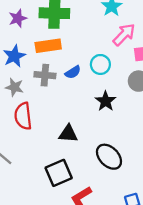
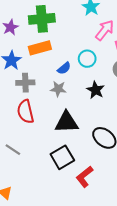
gray cross: (45, 75) -> (25, 83), moved
gray star: (14, 87) -> (58, 89), moved
black triangle: (68, 134) -> (67, 122), size x1.4

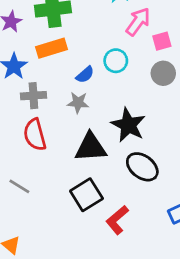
black star: (96, 90) -> (128, 125), moved, size x1.4

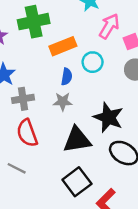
orange rectangle: (52, 48) -> (63, 46), moved
blue semicircle: (85, 75) -> (67, 77), turned -35
gray line: (19, 186) -> (17, 168), moved

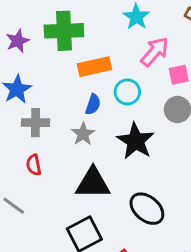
gray star: (63, 102) -> (83, 134), turned 30
black star: (108, 117) -> (136, 141), moved
red semicircle: (27, 133) -> (34, 165), size x0.6

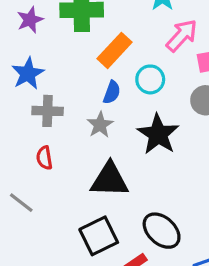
orange rectangle: (94, 67) -> (114, 50), turned -36
black ellipse: (147, 209) -> (162, 231), moved

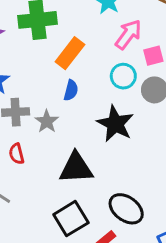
cyan circle: (150, 79) -> (123, 76), moved
gray star: (100, 125) -> (47, 121), moved

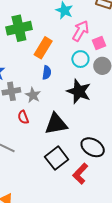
red semicircle: (17, 154) -> (23, 117), moved

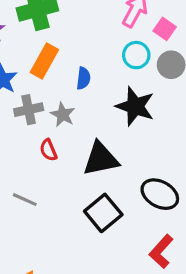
pink square: (99, 43) -> (165, 29), turned -32
orange rectangle: (43, 48) -> (44, 61), moved
red L-shape: (80, 174) -> (161, 251), moved

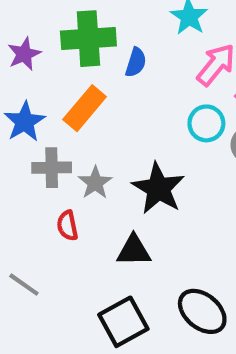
blue semicircle: (83, 78) -> (136, 62), moved
black star: (135, 106) -> (158, 188), moved
black triangle: (101, 159) -> (134, 250), size x0.7

